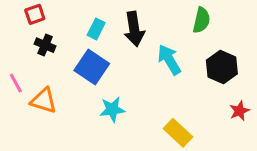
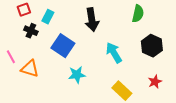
cyan rectangle: (96, 29) -> (48, 17), moved
cyan arrow: (169, 60) -> (114, 53), moved
red star: (239, 111) -> (155, 82), moved

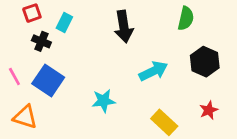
blue square: (63, 46) -> (48, 81), moved
cyan arrow: (114, 53) -> (153, 71), turned 95
orange triangle: (30, 69) -> (25, 117), moved

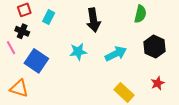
black cross: (41, 41) -> (22, 31), moved
pink line: (14, 76) -> (11, 48), moved
cyan star: (103, 101) -> (78, 52), moved

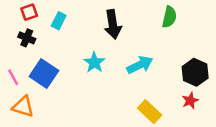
black hexagon: (155, 47) -> (195, 72), moved
pink line: (11, 48) -> (13, 77), moved
cyan star: (78, 52) -> (94, 62), turned -30

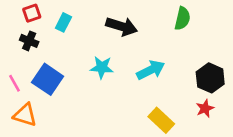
black arrow: (113, 24) -> (122, 26), turned -64
cyan star: (94, 62) -> (102, 67), turned -30

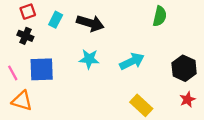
black arrow: (122, 26) -> (90, 23), moved
blue square: (48, 79) -> (42, 69), turned -36
red star: (205, 108) -> (188, 100), moved

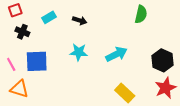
red square: (28, 12) -> (15, 10), moved
cyan rectangle: (56, 20) -> (49, 17), turned 32
black arrow: (90, 23) -> (80, 20), size x0.6
red star: (188, 100) -> (166, 88), size x1.5

